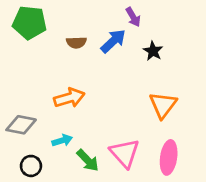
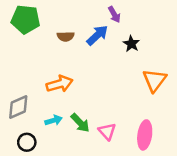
orange triangle: (163, 105) -> (154, 80), moved
gray diamond: (21, 125) -> (18, 107), turned -35
pink triangle: (125, 153) -> (107, 131), size x0.7
green arrow: (88, 160) -> (80, 123), moved

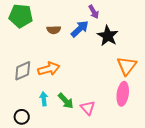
black star: (131, 44) -> (108, 36), size x1.5
gray diamond: (18, 107) -> (23, 71), moved
cyan arrow: (54, 120) -> (44, 99), turned -80
pink ellipse: (145, 135) -> (123, 94), moved

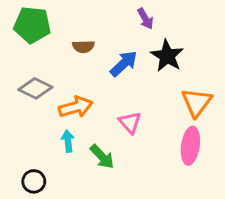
blue arrow: (80, 29) -> (124, 64), moved
gray diamond: (23, 71) -> (35, 88), moved, turned 50
cyan arrow: (44, 99) -> (68, 141), moved
pink triangle: (88, 108) -> (130, 122), moved

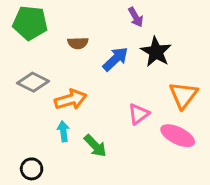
pink triangle: (130, 122) -> (139, 114), moved, turned 35
pink ellipse: (190, 146) -> (178, 136), turned -72

